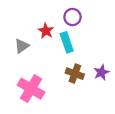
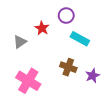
cyan rectangle: (67, 42) -> (80, 39), moved, turned -42
purple star: (101, 72) -> (93, 76), moved

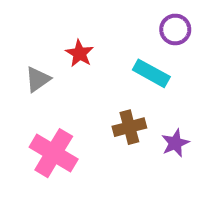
purple circle: (66, 16) -> (175, 29), moved
brown cross: (68, 67) -> (129, 127), turned -35

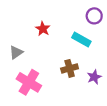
gray triangle: (38, 79) -> (16, 52), moved

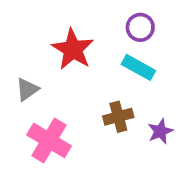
purple circle: (94, 16) -> (140, 27), moved
red star: (43, 29) -> (73, 49), size x1.6

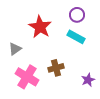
brown cross: (118, 117) -> (56, 68), moved
purple star: (160, 131) -> (88, 80), moved

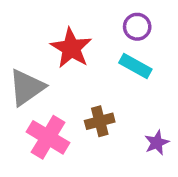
gray triangle: (15, 49) -> (27, 87), size x1.6

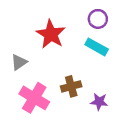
gray triangle: (27, 87) -> (19, 62), size x0.6
purple star: (157, 143) -> (99, 102), moved, turned 30

